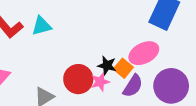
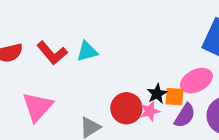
black star: (107, 65) -> (157, 94), turned 30
orange square: (123, 68) -> (175, 97), turned -36

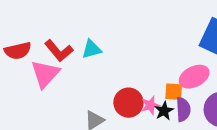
black star: (157, 94) -> (164, 111), moved
pink triangle: (38, 107) -> (45, 74), moved
purple semicircle: (185, 116) -> (183, 109), turned -35

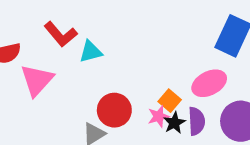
red L-shape: (59, 51) -> (61, 34), moved
orange square: (174, 92) -> (170, 101), moved, turned 36
red circle: (128, 103) -> (114, 110), moved

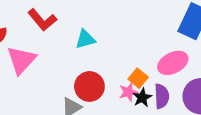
cyan triangle: (91, 52) -> (85, 39), moved

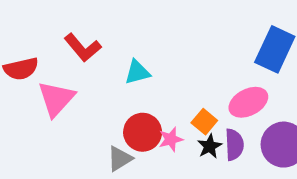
pink star: (128, 92) -> (171, 139), moved

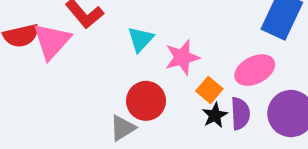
cyan triangle: (137, 72) -> (141, 39), turned -32
pink triangle: (56, 99) -> (52, 41), moved
pink star: (171, 139) -> (182, 57), moved, size x1.4

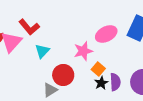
cyan triangle: (141, 39) -> (42, 51), moved
pink ellipse: (255, 70) -> (106, 34), moved

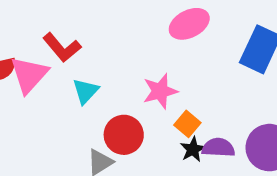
pink ellipse: (106, 34) -> (189, 24), moved
purple semicircle: (115, 82) -> (218, 148), turned -84

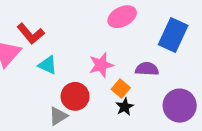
cyan triangle: (86, 91) -> (48, 65), turned -48
purple semicircle: (218, 148) -> (147, 69), moved

